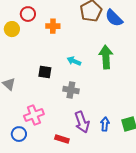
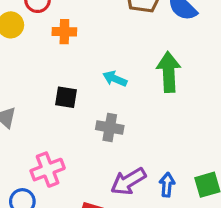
orange cross: (53, 26) -> (64, 32), moved
purple arrow: (82, 122) -> (128, 181), turned 80

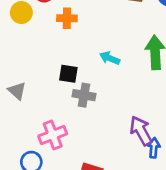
gray cross: (110, 127) -> (84, 95), moved
purple arrow: (128, 181) -> (141, 131), moved, turned 92

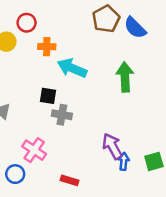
cyan arrow: (110, 58) -> (72, 68), moved, size x1.6
pink cross: (53, 135) -> (34, 150), turned -35

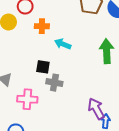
cyan arrow: (72, 68) -> (63, 44), size x0.7
pink cross: (34, 150) -> (27, 99), moved, turned -30

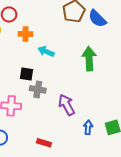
purple arrow: (96, 109) -> (67, 105), moved

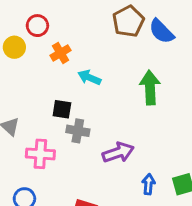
orange cross: (25, 34) -> (61, 53), turned -32
purple arrow: (67, 105) -> (118, 152), turned 100

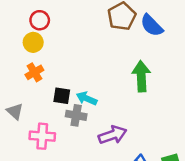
yellow circle: (14, 47) -> (33, 42), moved
orange cross: (61, 53) -> (34, 72), moved
cyan arrow: (89, 78) -> (87, 98), moved

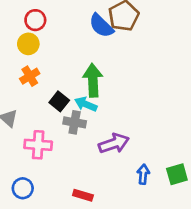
blue semicircle: (152, 25) -> (101, 26), moved
green arrow: (141, 76) -> (93, 80), moved
black square: (62, 96) -> (59, 101), turned 30

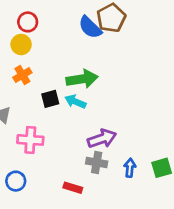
green arrow: (93, 80) -> (82, 79), turned 84
black square: (59, 101) -> (50, 99), turned 36
gray cross: (75, 122) -> (97, 163), moved

